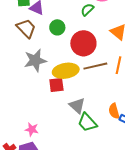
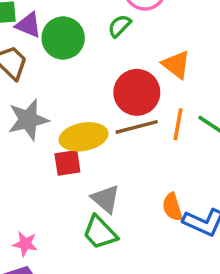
green circle: (57, 27) -> (63, 38), moved, size x1.5
red circle: (83, 43) -> (137, 92), moved
green trapezoid: (87, 122) -> (100, 233), moved

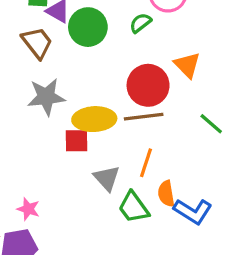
orange line: (178, 124) -> (146, 163), moved
green trapezoid: (100, 233) -> (134, 207), moved

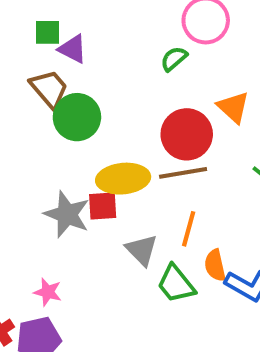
green circle: (88, 27) -> (77, 117), moved
gray star: (46, 97) -> (67, 214), moved, turned 30

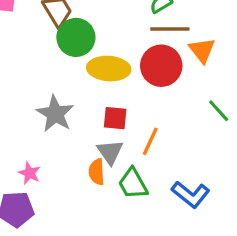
brown line: (183, 173) -> (170, 29), moved
yellow ellipse: (123, 179) -> (109, 69), moved
red square: (103, 206) -> (115, 118), moved
orange semicircle: (215, 265) -> (97, 172), moved

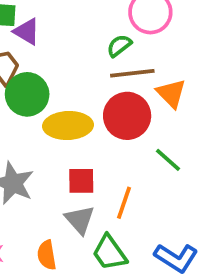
green line: (219, 111) -> (168, 160), moved
orange semicircle: (97, 172) -> (47, 255), moved

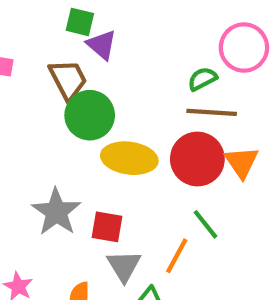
orange triangle: (171, 93) -> (242, 162), moved
green line: (168, 160) -> (206, 224), moved
red square: (81, 181) -> (107, 227), moved

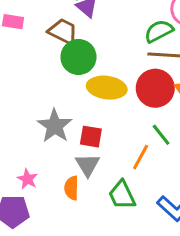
green semicircle: (202, 79) -> (159, 31), size x1.4
brown trapezoid: (68, 80) -> (63, 32), turned -36
gray triangle: (124, 266) -> (88, 165), moved

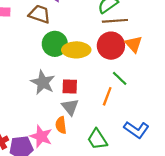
green circle: (78, 57) -> (55, 44), moved
pink star: (27, 179) -> (41, 136), moved, size x1.5
green trapezoid: (122, 195) -> (97, 139), moved

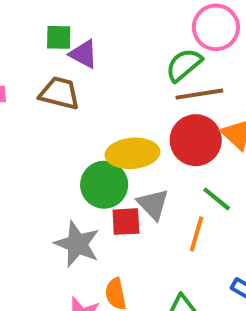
green circle: (55, 44) -> (104, 185), moved
gray star: (43, 82) -> (77, 244), moved
gray triangle: (70, 107) -> (153, 204), moved

